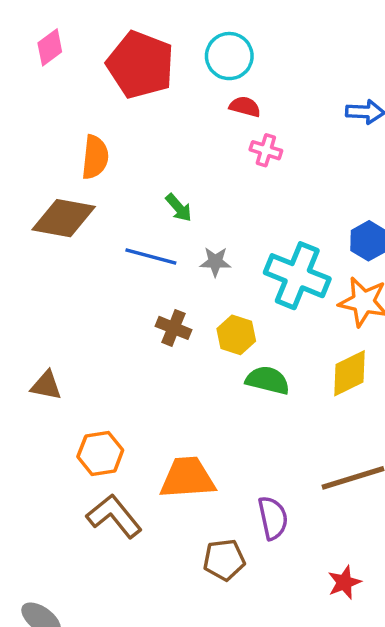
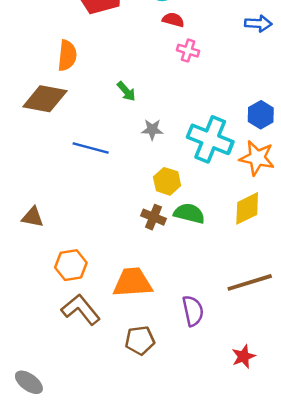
blue line: (151, 257) -> (91, 148), moved
brown cross: (174, 328) -> (153, 217), moved
brown pentagon: (224, 560) -> (140, 340), moved

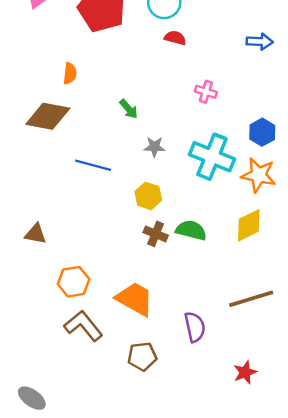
pink cross: (188, 51) -> (206, 92), moved
orange semicircle: (67, 56) -> (70, 73), size x0.7
yellow hexagon: (167, 181) -> (148, 196), moved
orange trapezoid: (133, 282) -> (135, 299), turned 33

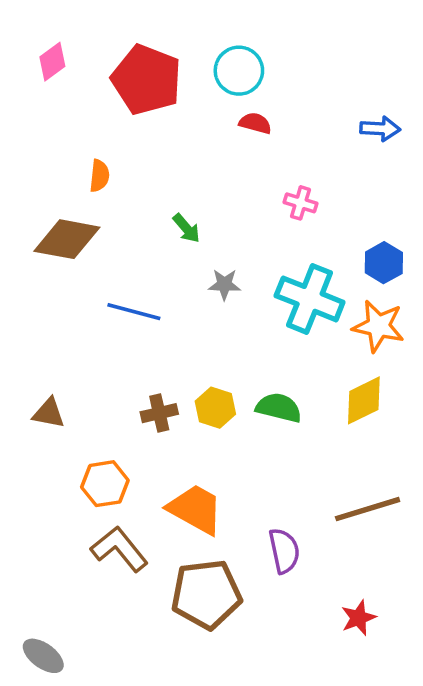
yellow hexagon: (148, 196) -> (215, 408), moved
brown cross: (156, 234) -> (159, 413), moved, turned -35
brown pentagon: (142, 356) -> (206, 594), size x1.6

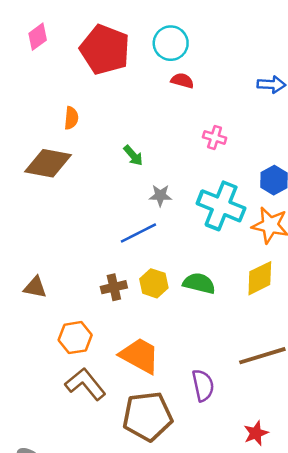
blue line: (134, 312) -> (138, 233), moved, turned -42

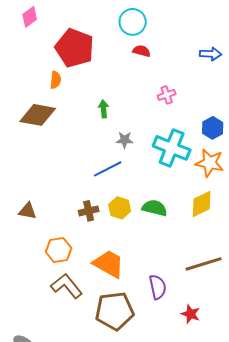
red pentagon: (105, 50) -> (75, 48), moved
pink cross: (215, 137) -> (167, 95), turned -36
green arrow: (133, 156) -> (104, 109), turned -144
red star: (256, 433) -> (191, 314), moved, turned -30

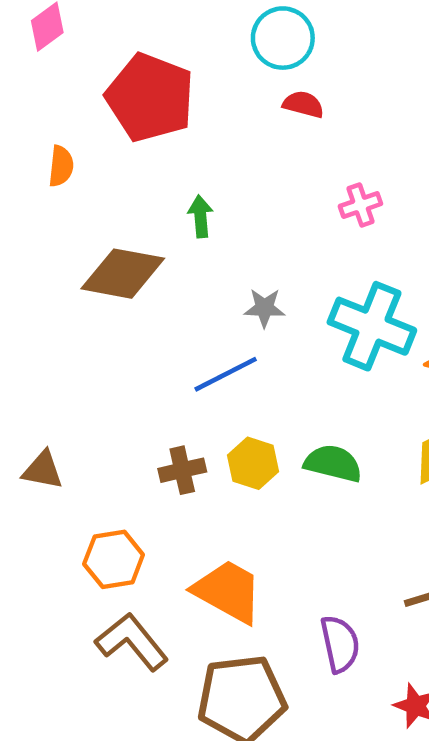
orange semicircle: (56, 80) -> (61, 166), moved
green arrow: (104, 109) -> (200, 216), moved
brown diamond: (38, 115) -> (123, 274), moved

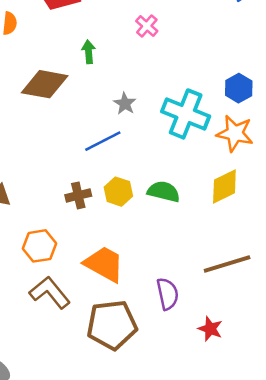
pink cross: (361, 205) -> (147, 26), moved, turned -30
gray star: (265, 308) -> (125, 104), turned 30

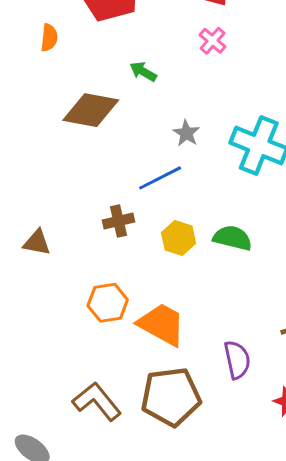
green arrow: (89, 52) -> (143, 72), turned -55
brown cross: (78, 195) -> (118, 221), moved
orange hexagon: (39, 246) -> (108, 303), moved
brown L-shape: (50, 293) -> (97, 401), moved

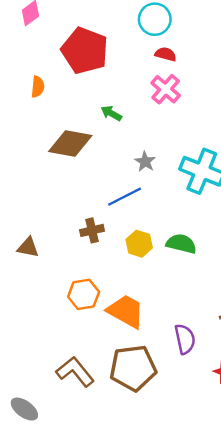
pink cross: (212, 41) -> (166, 89), size x1.4

